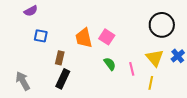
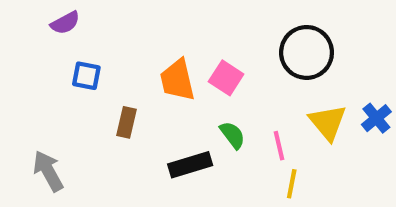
black circle: (162, 25) -> (307, 52), moved
black rectangle: (63, 79) -> (190, 165), moved, turned 48
yellow line: (151, 83) -> (292, 184), moved

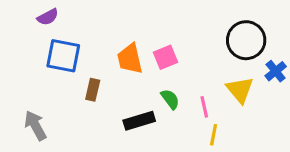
black circle: (307, 52) -> (246, 40), moved
blue square: (86, 76) -> (63, 56), size x1.6
pink square: (226, 78) -> (166, 57), turned 35
blue cross: (376, 118) -> (276, 71), moved

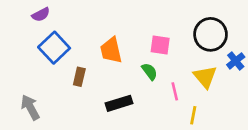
blue square: (63, 56) -> (54, 48), turned 36
pink square: (166, 57) -> (160, 45), moved, turned 30
green semicircle: (170, 99) -> (150, 71), moved
yellow line: (214, 135) -> (193, 115), moved

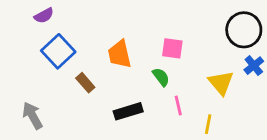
black circle: (211, 34) -> (244, 30), moved
brown rectangle: (79, 77) -> (85, 83), turned -54
pink line: (175, 91) -> (178, 106), moved

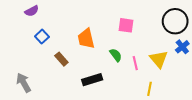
pink square: (172, 48) -> (126, 25), moved
blue square: (58, 51) -> (42, 37), size x0.6
pink line: (178, 106) -> (135, 63), moved

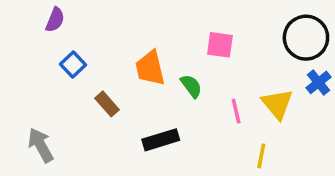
purple semicircle: (32, 11) -> (55, 20), turned -40
green semicircle: (116, 55) -> (191, 86), moved

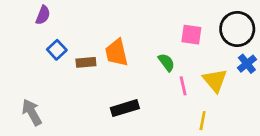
pink square: (220, 45) -> (191, 35), moved
green semicircle: (191, 86) -> (166, 62), moved
brown rectangle: (107, 104) -> (86, 62), moved, turned -54

